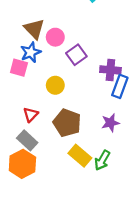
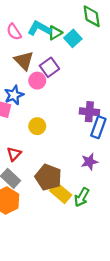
brown triangle: (34, 29) -> (24, 61), moved
purple square: (76, 55) -> (49, 67), moved
brown pentagon: (67, 123) -> (48, 177), moved

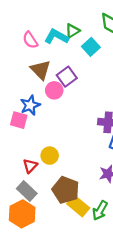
green triangle: (55, 33) -> (72, 31), moved
yellow circle: (37, 126) -> (50, 156), moved

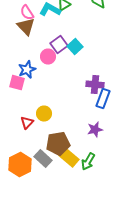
cyan square: (91, 47) -> (75, 46), moved
brown triangle: (40, 70) -> (26, 26), moved
brown pentagon: (66, 190) -> (58, 144), turned -30
gray rectangle: (27, 191) -> (43, 158), moved

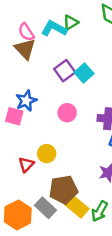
pink circle: (48, 56) -> (67, 113), moved

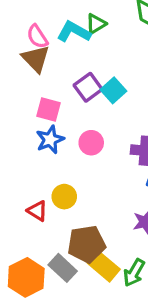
blue star: (26, 101) -> (50, 140), moved
pink square: (14, 116) -> (48, 109), moved
red triangle: (26, 164) -> (37, 211), turned -42

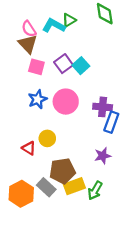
pink square: (48, 109) -> (36, 67), moved
pink circle: (91, 143) -> (66, 102), size x1.5
yellow rectangle: (104, 266) -> (74, 186), turned -60

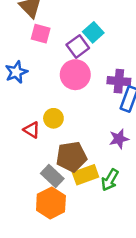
purple square: (64, 64) -> (78, 46), moved
blue star: (38, 99) -> (16, 72), moved
orange hexagon: (21, 194) -> (51, 203), moved

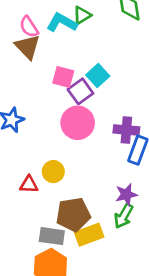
pink square: (41, 34) -> (63, 77), moved
red triangle: (32, 130) -> (29, 184), turned -30
gray rectangle: (52, 176) -> (52, 236), turned -35
green arrow: (110, 180) -> (124, 216), moved

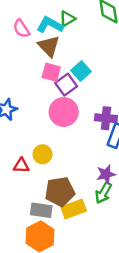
brown triangle: (27, 47) -> (49, 46), moved

